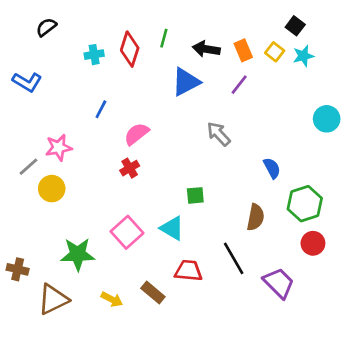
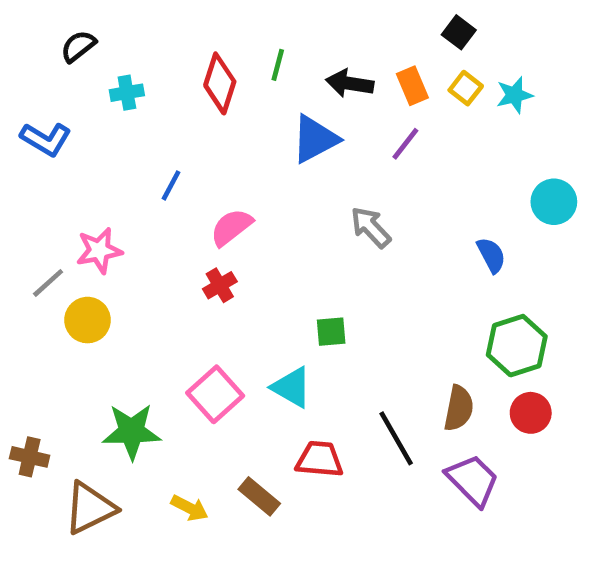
black square: (295, 26) -> (459, 32), moved
cyan cross: (94, 55) -> (127, 93), moved
blue semicircle: (272, 168) -> (491, 255), moved
brown semicircle: (256, 217) -> (459, 408), moved

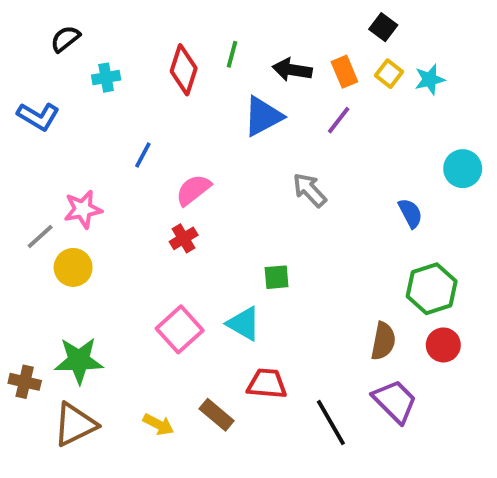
green star: (132, 431) -> (79, 360), moved
black line: (396, 438) -> (331, 422), moved

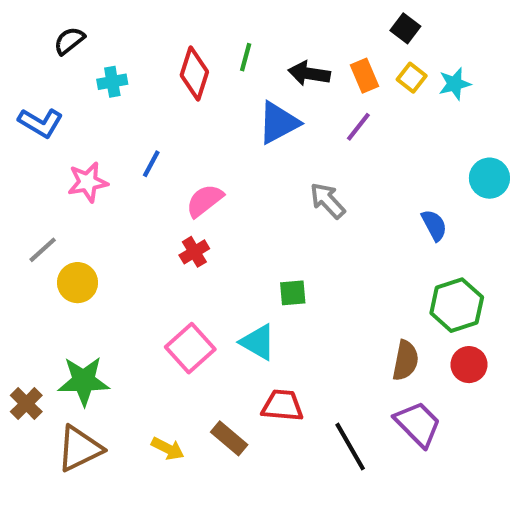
pink star: (83, 209) -> (88, 182), moved
brown cross: (25, 382) -> (26, 404), turned 32

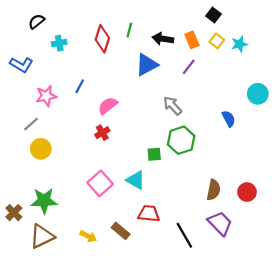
gray line: (43, 250) -> (31, 124), moved
green hexagon: (457, 305) -> (181, 140), moved

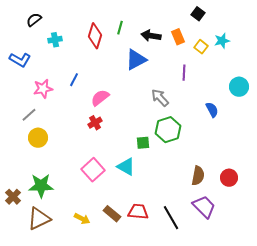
yellow square: (217, 41) -> (201, 47), moved
purple line: (189, 67) -> (184, 73), moved, turned -35
red trapezoid: (149, 214) -> (138, 212), moved

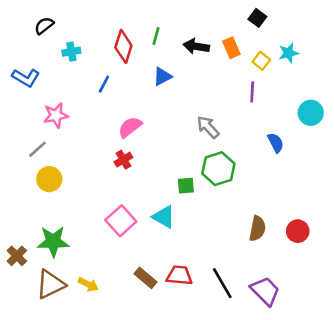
blue triangle: (136, 60) -> (162, 76), moved, size x0.7
purple line: (184, 73) -> (252, 92), moved
blue line: (74, 80) -> (104, 84), moved
purple trapezoid: (204, 207) -> (265, 291), moved
yellow arrow: (82, 219) -> (88, 284), moved

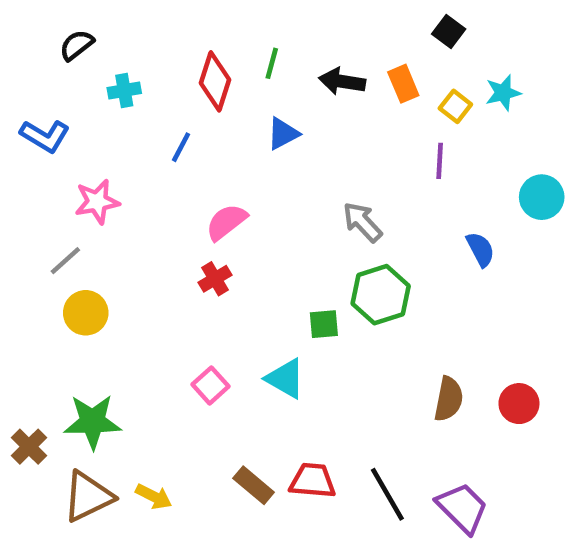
pink square: (121, 221) -> (210, 385), size x0.7

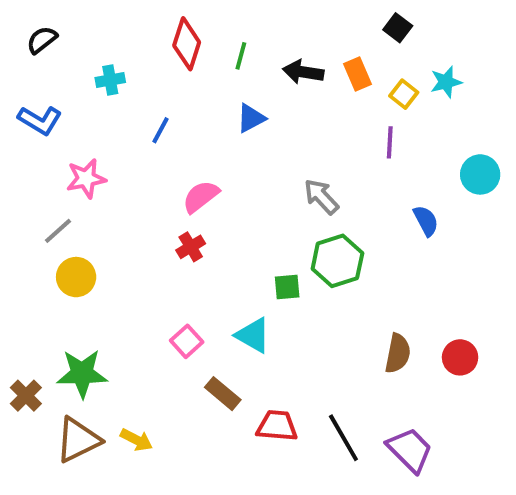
black semicircle: (77, 45) -> (42, 40), moved
red diamond: (215, 81) -> (187, 44), moved
brown rectangle: (254, 485) -> (223, 394), moved

